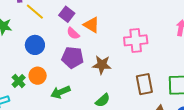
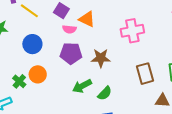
pink semicircle: (73, 33) -> (69, 29), turned -32
green arrow: (60, 92) -> (82, 86), moved

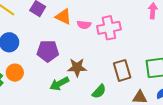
pink semicircle: (69, 29) -> (84, 25), moved
brown star: (101, 58) -> (77, 67), moved
green semicircle: (105, 93) -> (99, 91), moved

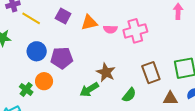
orange triangle: (63, 17) -> (89, 23), turned -36
purple pentagon: (48, 51) -> (62, 58), moved
brown star: (77, 67) -> (106, 72), turned 30

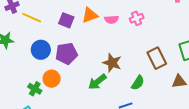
purple square: (63, 16) -> (66, 20), moved
pink cross: (135, 31) -> (137, 18), size x0.6

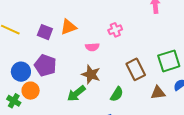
pink semicircle: (112, 20) -> (92, 47), moved
blue circle: (41, 50) -> (21, 72), moved
purple pentagon: (66, 54) -> (45, 65), turned 30

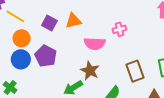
pink semicircle: (92, 47) -> (95, 44), size x1.5
orange circle: (31, 91) -> (22, 38), moved

